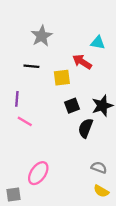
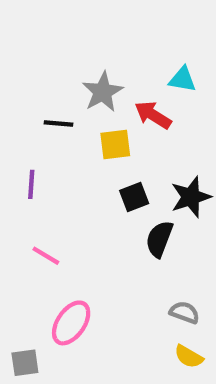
gray star: (42, 36) -> (103, 92), moved
pink line: (25, 121) -> (46, 256), moved

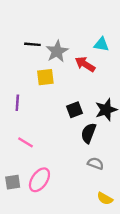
black line: (59, 123) -> (32, 44), moved
yellow square: (115, 144) -> (45, 77), moved
gray semicircle: (184, 312) -> (96, 163), moved
gray square: (25, 363) -> (13, 182), moved

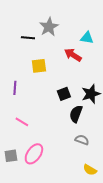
gray star: (57, 51) -> (49, 27), moved

